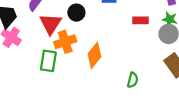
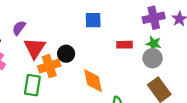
black circle: (76, 13) -> (66, 54), moved
orange diamond: (94, 55) -> (93, 81), moved, turned -50

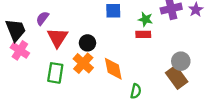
green star: (154, 44) -> (145, 19), moved
gray circle: (153, 58) -> (181, 61), moved
orange cross: (49, 66) -> (83, 63), moved, turned -30

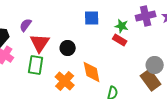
red rectangle: (143, 34) -> (120, 40), turned 32
orange cross: (83, 63) -> (65, 81), moved
green rectangle: (55, 73) -> (36, 65), moved

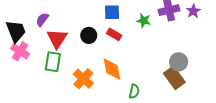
red rectangle: (120, 40) -> (114, 34), moved
black circle: (68, 48) -> (89, 35), moved

